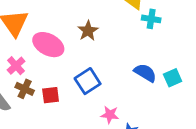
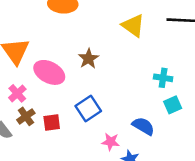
cyan cross: (151, 19) -> (163, 78), moved
blue semicircle: (145, 73) -> (143, 126), moved
brown cross: (25, 89) -> (26, 116), turned 30

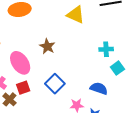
pink ellipse: (49, 72) -> (20, 63), turned 40
red square: (52, 123) -> (23, 88), moved

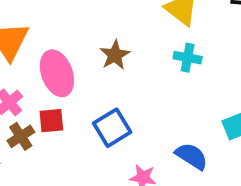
cyan cross: (106, 49) -> (188, 58), moved

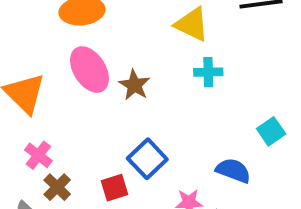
pink ellipse: (57, 73) -> (89, 70), moved
red square: (51, 121) -> (114, 188), moved

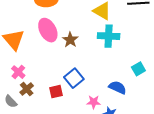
cyan cross: (208, 72) -> (109, 36), size x1.5

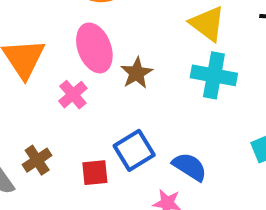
pink cross: (18, 72) -> (73, 95), moved
blue semicircle: (118, 87) -> (190, 167), moved

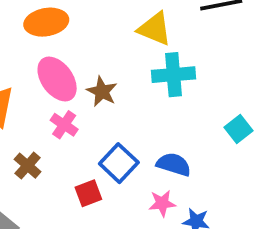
pink cross: (73, 95) -> (64, 125), moved
brown cross: (37, 160) -> (28, 166), moved

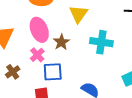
yellow triangle: (155, 29) -> (78, 14), moved, turned 30
blue square: (119, 163) -> (53, 72), moved, turned 30

